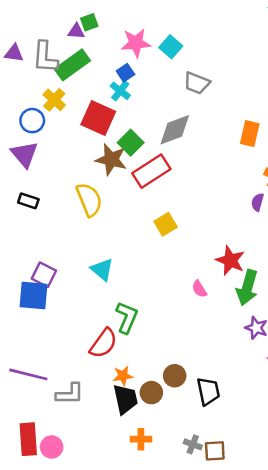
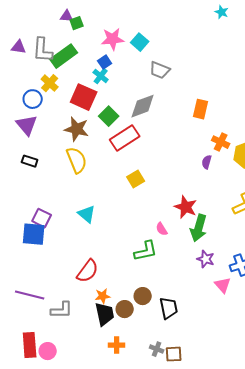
purple triangle: (76, 31) -> (67, 16), moved
brown star: (111, 159) -> (77, 129), moved
green L-shape: (127, 317) -> (146, 251), moved, turned 55

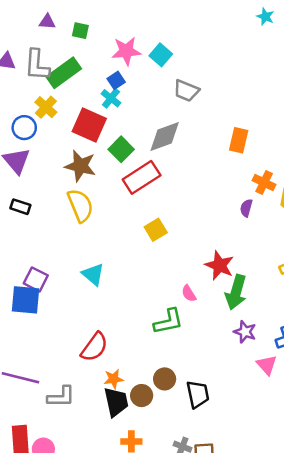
purple triangle: (67, 16) -> (47, 22), moved
green square: (77, 23) -> (80, 31), turned 32

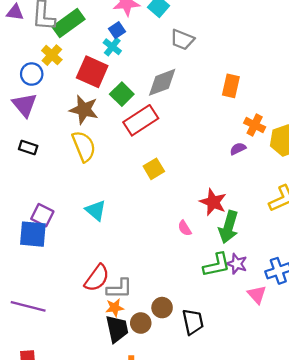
purple semicircle: (246, 208) -> (238, 149), turned 49
green L-shape: (168, 322) -> (217, 265), moved
gray L-shape: (61, 397) -> (119, 289), moved

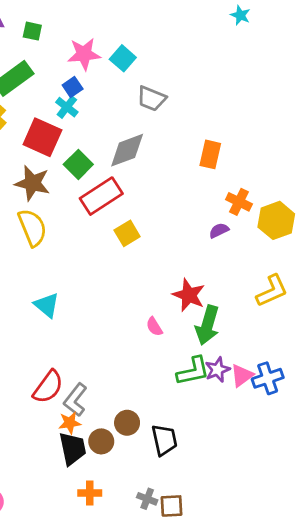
yellow square: (154, 169) -> (127, 233), moved
purple star: (237, 264) -> (217, 370), turned 30
gray L-shape: (119, 289) -> (75, 400), turned 128
pink triangle: (257, 295) -> (242, 375), moved, turned 36

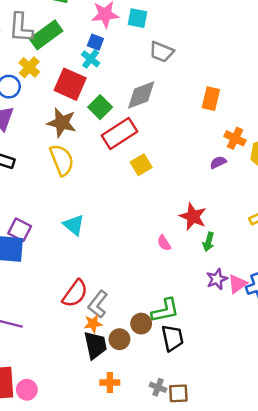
cyan square: (123, 58) -> (138, 18), turned -30
blue square: (73, 87) -> (95, 42), turned -35
green arrow: (207, 325) -> (208, 242), size x0.6
green L-shape: (193, 371) -> (165, 310), moved

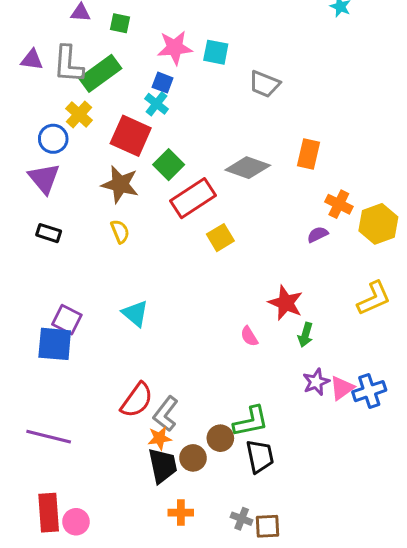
gray trapezoid: (162, 52) -> (264, 84), moved
gray diamond: (141, 95) -> (248, 168), moved, turned 40
yellow semicircle: (62, 160) -> (120, 231), size x0.6

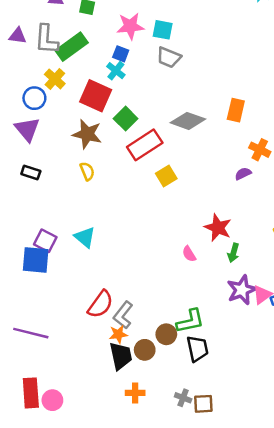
gray trapezoid: (264, 84) -> (169, 57), moved
cyan triangle: (135, 314) -> (85, 237), moved
purple star: (316, 382) -> (242, 290), size x1.4

